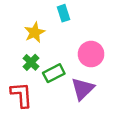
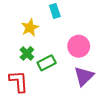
purple triangle: (83, 89) -> (84, 76), moved

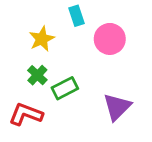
pink circle: (79, 46) -> (110, 39), moved
red L-shape: (19, 81) -> (26, 114), turned -65

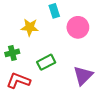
yellow star: (42, 39) -> (30, 27), turned 30
green cross: (37, 75) -> (12, 53), moved, turned 32

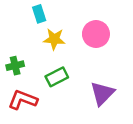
cyan rectangle: (54, 11) -> (39, 14), moved
yellow star: (30, 27) -> (54, 39), moved

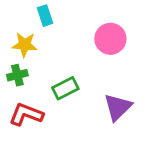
yellow star: (54, 39) -> (25, 45), moved

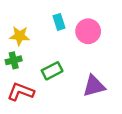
cyan rectangle: (45, 16) -> (59, 22), moved
purple triangle: (118, 107) -> (94, 86), turned 30

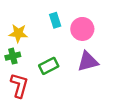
purple triangle: (94, 86) -> (88, 62), moved
red L-shape: (21, 92) -> (19, 85), turned 85

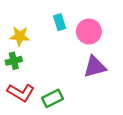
green rectangle: (49, 66) -> (52, 98), moved
red L-shape: (19, 85) -> (21, 93), turned 105

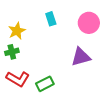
pink circle: (89, 32) -> (89, 23), moved
yellow star: (20, 36) -> (17, 31), turned -30

